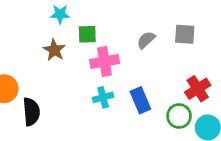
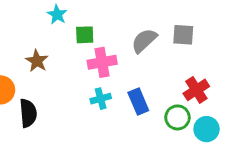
cyan star: (60, 14) -> (57, 14), turned 30
gray semicircle: (146, 40) -> (144, 41), size x1.4
brown star: (54, 50) -> (37, 61), moved

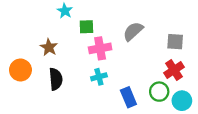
gray square: (183, 35) -> (175, 42), moved
blue rectangle: (138, 102) -> (128, 97), moved
black semicircle: (28, 113) -> (56, 79), moved

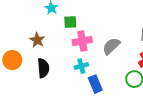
gray semicircle: (133, 31) -> (111, 46), moved
blue rectangle: (128, 97) -> (95, 84), moved

